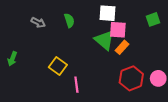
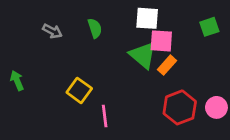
green arrow: (12, 59) -> (17, 81), turned 136

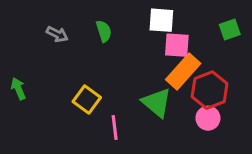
green triangle: (143, 55) -> (157, 103), moved
orange rectangle: (167, 65) -> (183, 72), size x1.6
red hexagon: (180, 107) -> (210, 90), moved
pink circle: (216, 107) -> (208, 118), moved

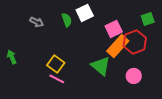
white square: (161, 20) -> (85, 13), moved, turned -30
pink square: (177, 45) -> (114, 29), turned -30
red hexagon: (210, 90) -> (135, 42), moved
pink line: (115, 127) -> (57, 79), moved, turned -56

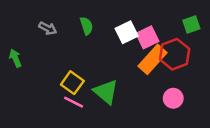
white square: (85, 13) -> (127, 32), moved
green arrow: (12, 57) -> (15, 58), moved
green triangle: (101, 66) -> (106, 92), moved

